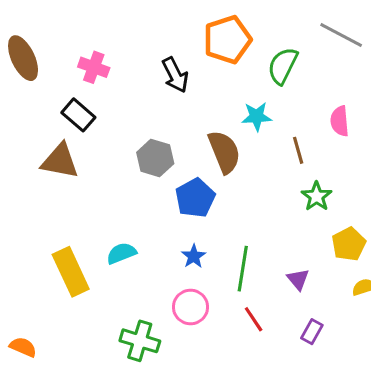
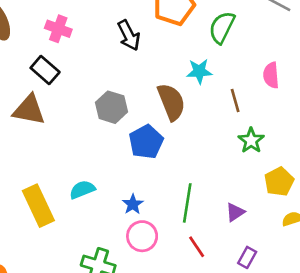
blue star: (194, 256) -> (133, 204), moved
purple triangle: (298, 279) -> (235, 212), turned 36

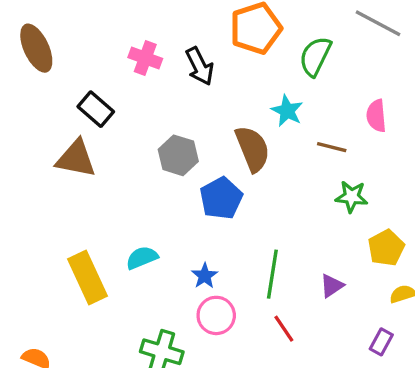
pink cross: (58, 29) -> (145, 58), moved
cyan star: (199, 71) -> (287, 111), turned 30
brown line: (235, 101) -> (332, 147), turned -60
green star: (251, 140) -> (352, 197), turned -30
purple rectangle: (247, 257) -> (381, 342), moved

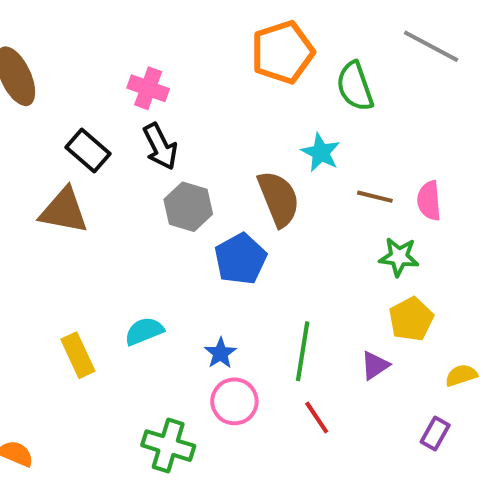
green semicircle: (315, 56) -> (355, 86), turned -45
black arrow: (200, 66) -> (160, 147), moved
pink semicircle: (376, 116) -> (429, 201), moved
yellow pentagon: (386, 248) -> (411, 319), moved
yellow rectangle: (87, 277) -> (78, 355), size x0.7

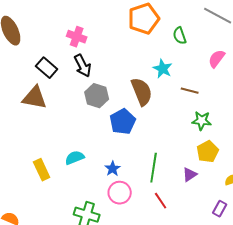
green semicircle: (355, 86) -> (180, 36), size x0.7
pink semicircle: (429, 201) -> (217, 59), moved, turned 42

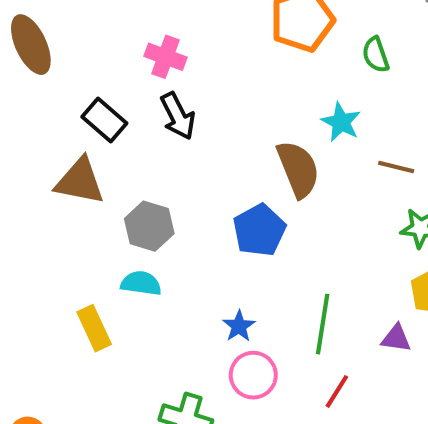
gray hexagon: (97, 96) -> (149, 226), moved
cyan semicircle: (75, 158) -> (141, 283), moved, turned 30
purple triangle: (190, 175) -> (396, 338), turned 42
red line: (161, 201) -> (337, 391), turned 66

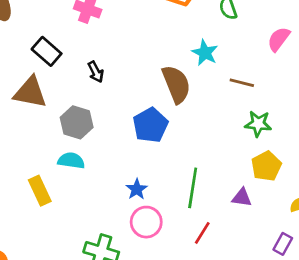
black arrow: (178, 116) -> (96, 72), moved, size x0.7

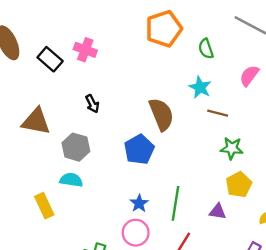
black rectangle: (47, 51) -> (50, 59), moved
cyan star: (205, 53) -> (200, 87), moved
blue star: (137, 189) -> (139, 203), moved

